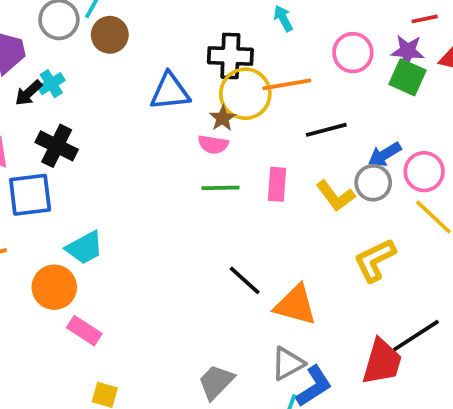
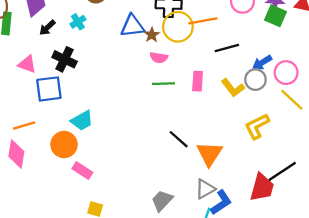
cyan cross: (51, 84) -> (78, 22), moved
brown star: (223, 118) -> (152, 35), moved
orange triangle: (295, 305) -> (209, 154), turned 48

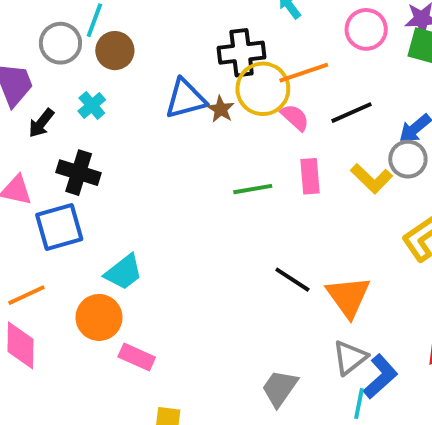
pink semicircle: (159, 58) -> (295, 117), moved, turned -138

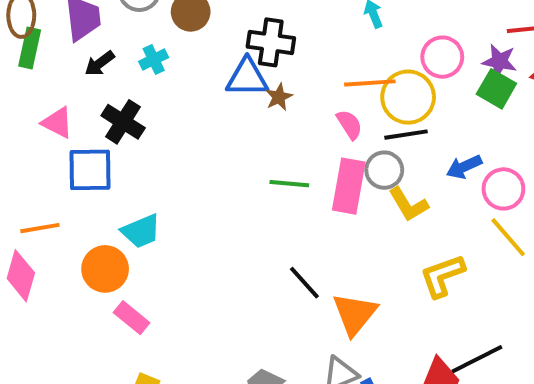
black cross: (242, 53) -> (271, 42), moved
yellow circle: (263, 89) -> (408, 97), moved
gray circle: (408, 159) -> (384, 170), moved
pink rectangle: (310, 176) -> (349, 186), size x1.5

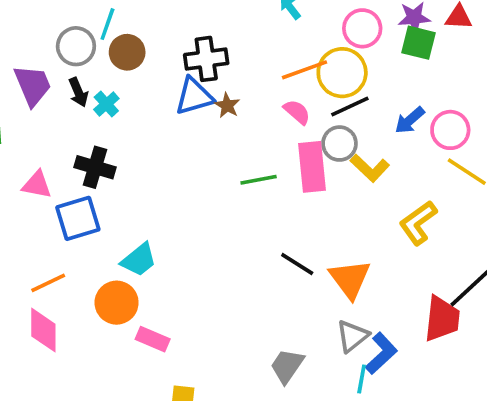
black arrow: (100, 64) -> (78, 92), moved, turned -60

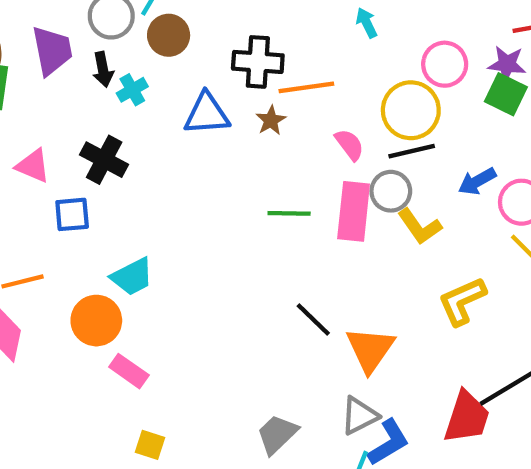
orange line: (304, 70) -> (306, 87), moved
blue triangle: (194, 96) -> (207, 114), moved
blue square: (78, 218) -> (72, 214), size x0.7

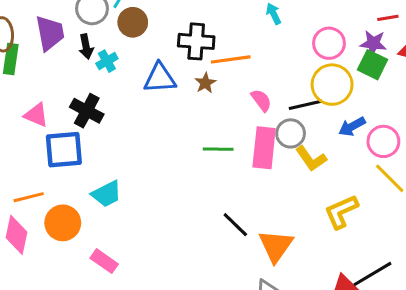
yellow circle: (411, 110) -> (332, 85), moved
blue square: (72, 214) -> (64, 150), size x1.5
orange circle: (96, 321) -> (63, 223), moved

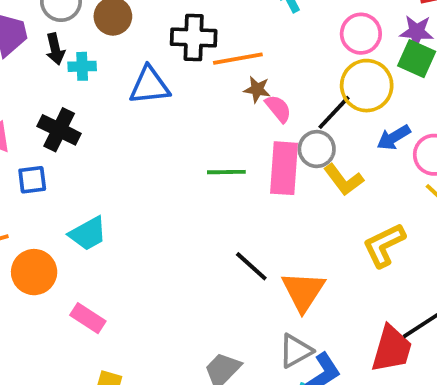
cyan cross: (107, 61) -> (82, 66), turned 30
brown star: (205, 83) -> (257, 89), moved, turned -30
black line: (305, 105) -> (334, 112), turned -32
blue square: (64, 150) -> (32, 180), size x0.6

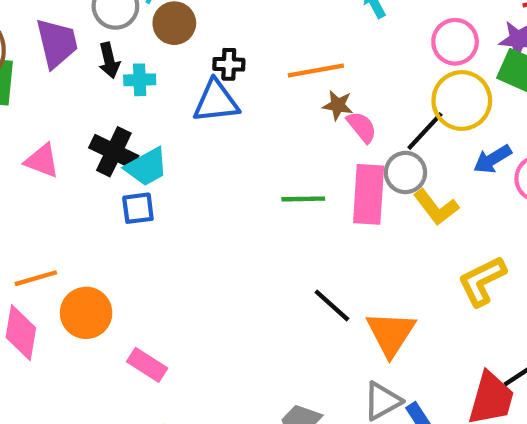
black cross: (194, 37) -> (229, 64), moved, size x0.6
blue square: (32, 180) -> (138, 208), moved
cyan trapezoid: (88, 234) -> (146, 167), moved

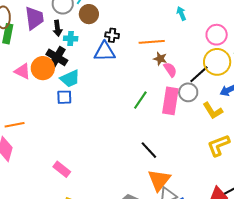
black cross: (114, 152) -> (57, 57), moved
green line: (303, 199) -> (140, 100), turned -60
yellow L-shape: (436, 207) -> (213, 111), moved
orange circle: (86, 313) -> (43, 68), moved
orange triangle: (391, 334) -> (159, 180), moved

